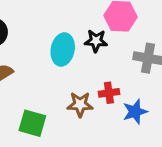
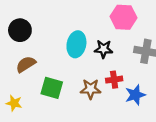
black star: (96, 41) -> (103, 49), moved
green square: (32, 123) -> (52, 88), moved

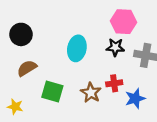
black star: (103, 49) -> (115, 47), moved
brown star: (91, 89) -> (91, 93), turned 30

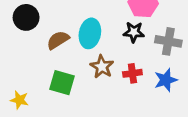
brown semicircle: (27, 68) -> (58, 40), moved
brown star: (91, 93) -> (102, 67), moved
blue star: (135, 98) -> (166, 80), moved

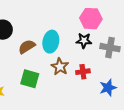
blue star: (166, 80) -> (108, 88), moved

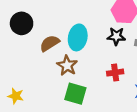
brown star: (60, 67) -> (67, 66), moved
green square: (30, 79) -> (75, 94), moved

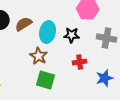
black star: (116, 36) -> (72, 35), moved
brown semicircle: (50, 43) -> (24, 24), moved

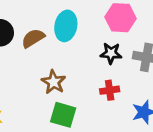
cyan ellipse: (48, 32) -> (66, 26), moved
black star: (72, 35) -> (111, 53), moved

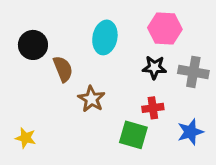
brown semicircle: (33, 38) -> (63, 69), moved, turned 100
green square: (63, 115) -> (133, 135), moved

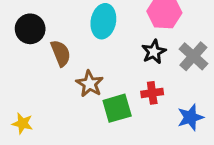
black star: (154, 67) -> (154, 52), turned -30
gray cross: (193, 72) -> (193, 56), turned 32
green square: (133, 135) -> (117, 108), moved, turned -32

